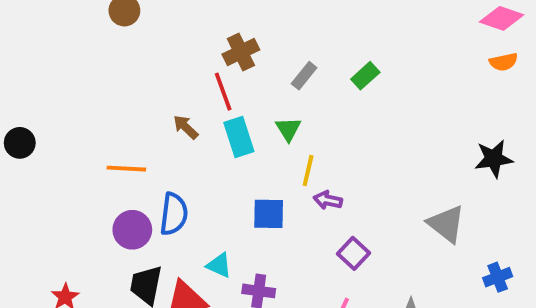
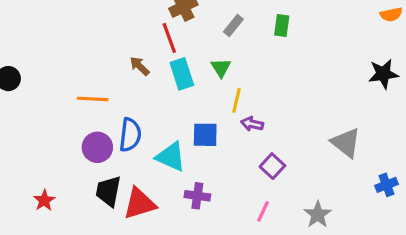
green rectangle: (365, 76) -> (282, 25), turned -40
black star: (494, 159) -> (383, 74), moved
cyan triangle: (219, 265) -> (171, 157), moved, size x1.5

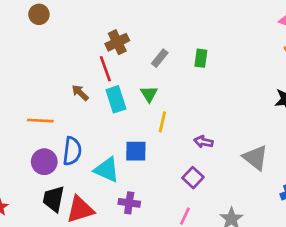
purple arrow: (252, 124) -> (204, 142), moved

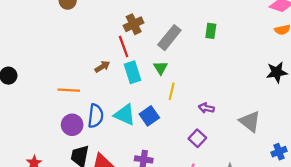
gray rectangle: (160, 58) -> (169, 38), size x1.6
green rectangle: (201, 58) -> (211, 31), moved
brown arrow: (80, 93) -> (102, 67), turned 104
blue square: (136, 151) -> (149, 116), turned -36
cyan triangle: (107, 170) -> (125, 115), moved

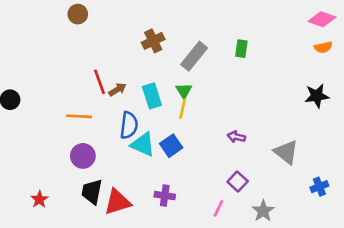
red line: (124, 47) -> (100, 82), moved
yellow line: (172, 91) -> (183, 109), moved
blue semicircle: (96, 116) -> (129, 125), moved
purple square: (197, 138) -> (238, 182), moved

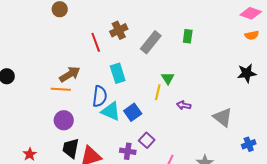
red line: (100, 82) -> (96, 42), moved
brown arrow: (117, 89) -> (70, 74), moved, size x1.5
green triangle: (184, 91) -> (168, 78), moved
yellow line: (183, 109) -> (158, 92), moved
purple square: (238, 182) -> (147, 140), moved

